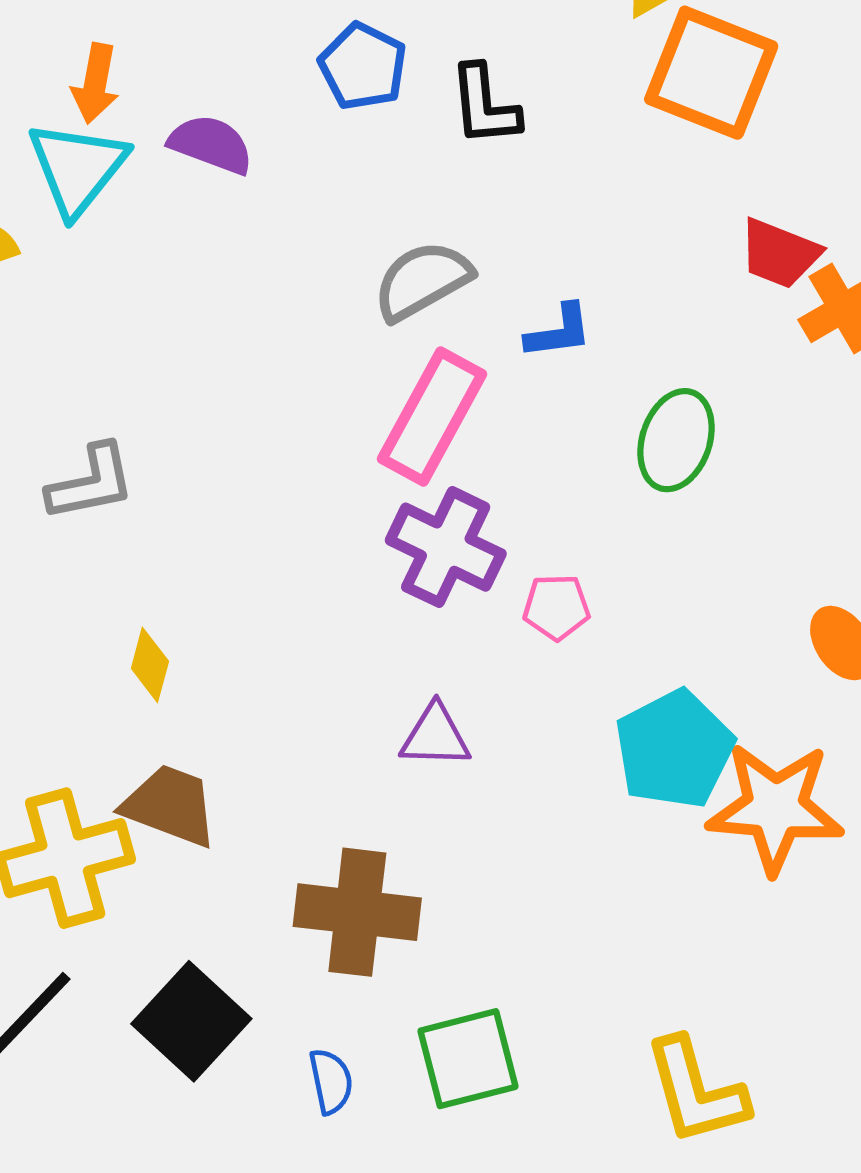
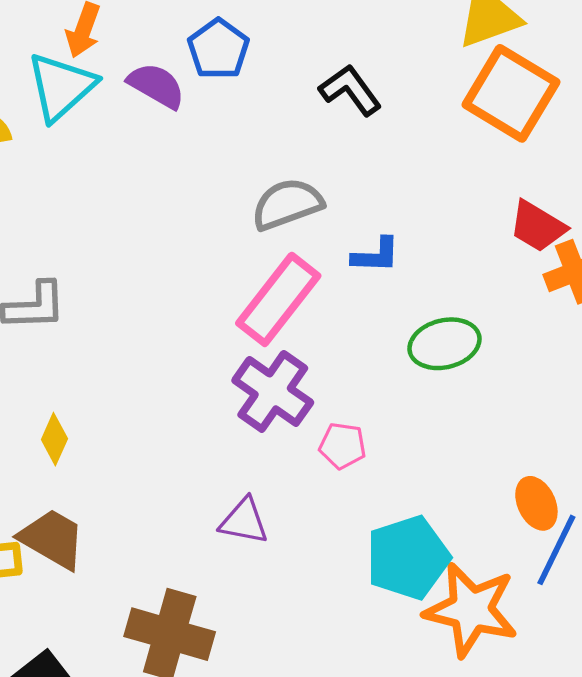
blue pentagon: (363, 66) -> (218, 49), moved
black L-shape: (485, 105) -> (350, 90), turned 140
green ellipse: (676, 440) -> (444, 344), turned 48

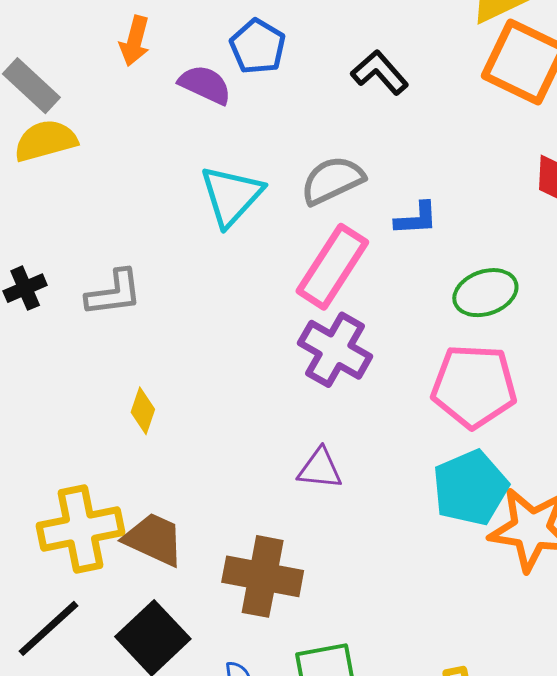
cyan triangle: (61, 87) -> (231, 196), moved
pink pentagon: (343, 446) -> (474, 386), moved, size x2.0
brown trapezoid: (52, 539) -> (154, 539), moved

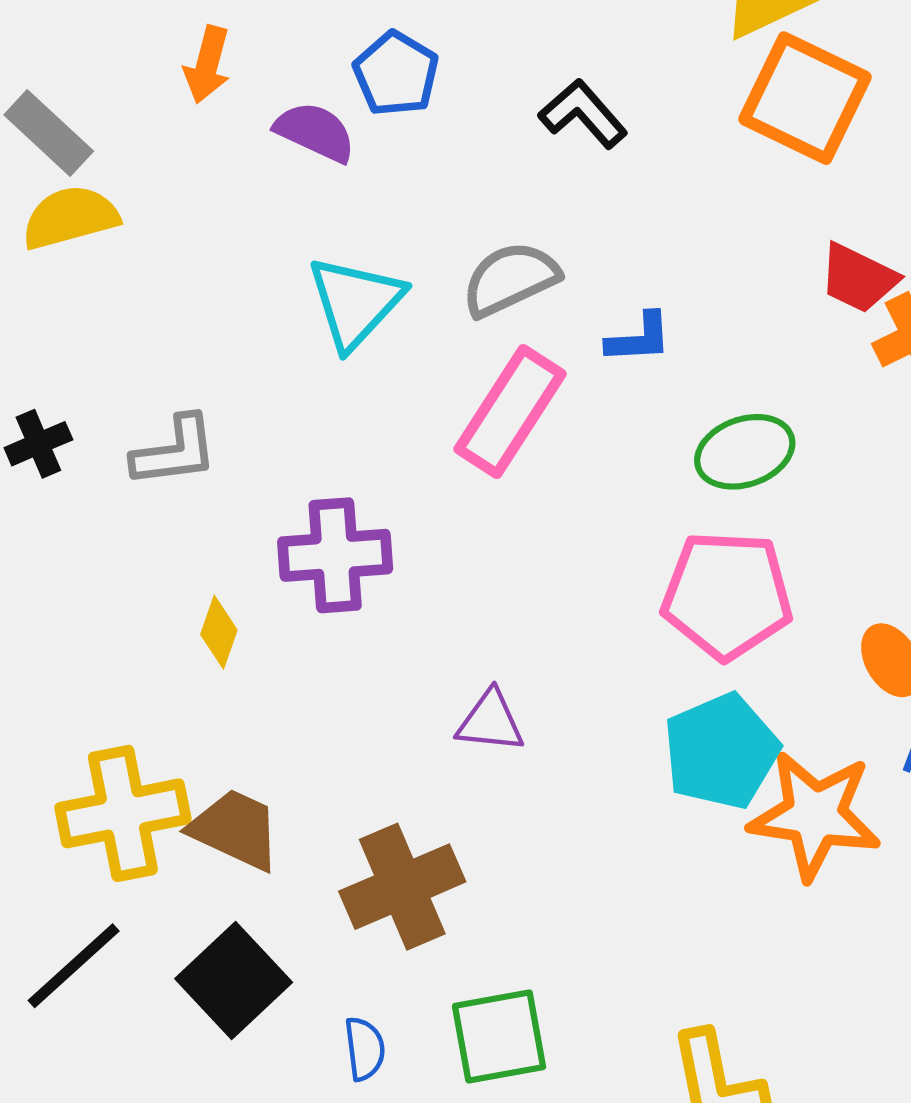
purple cross: (335, 350) -> (335, 555), moved, turned -34
brown cross: (263, 576) -> (402, 887), turned -34

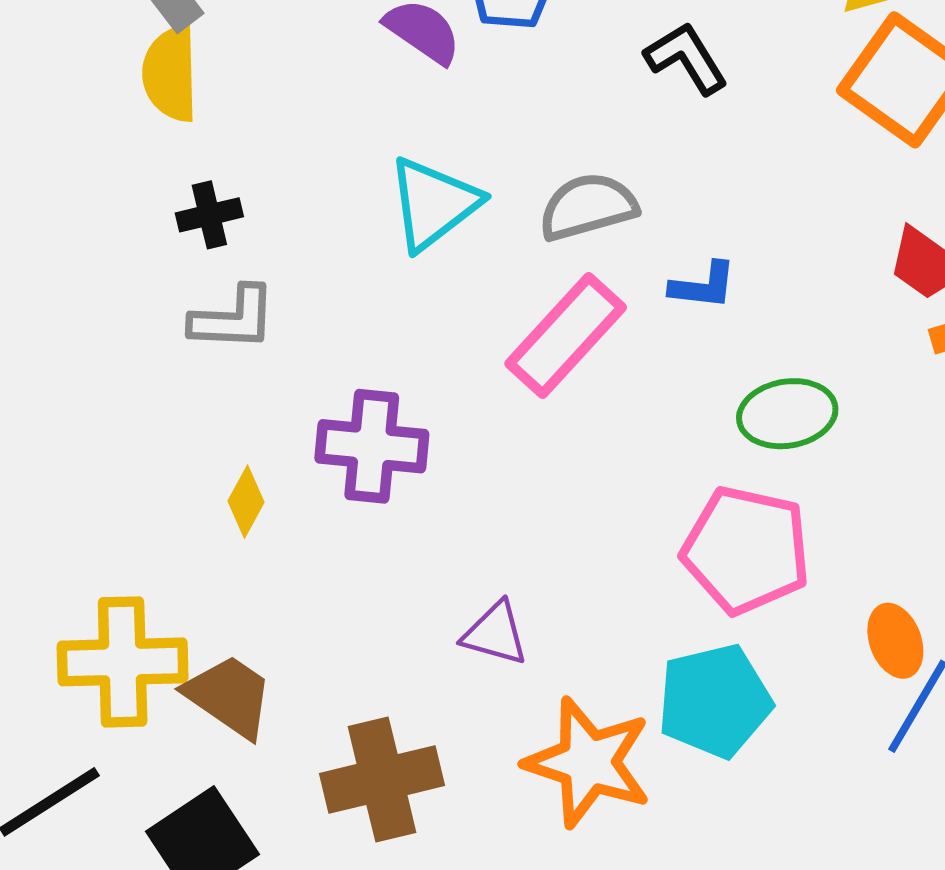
yellow semicircle: (70, 217) -> (170, 74), turned -86
black cross: (38, 444) -> (209, 215), moved
orange star: (815, 815) -> (588, 762), moved

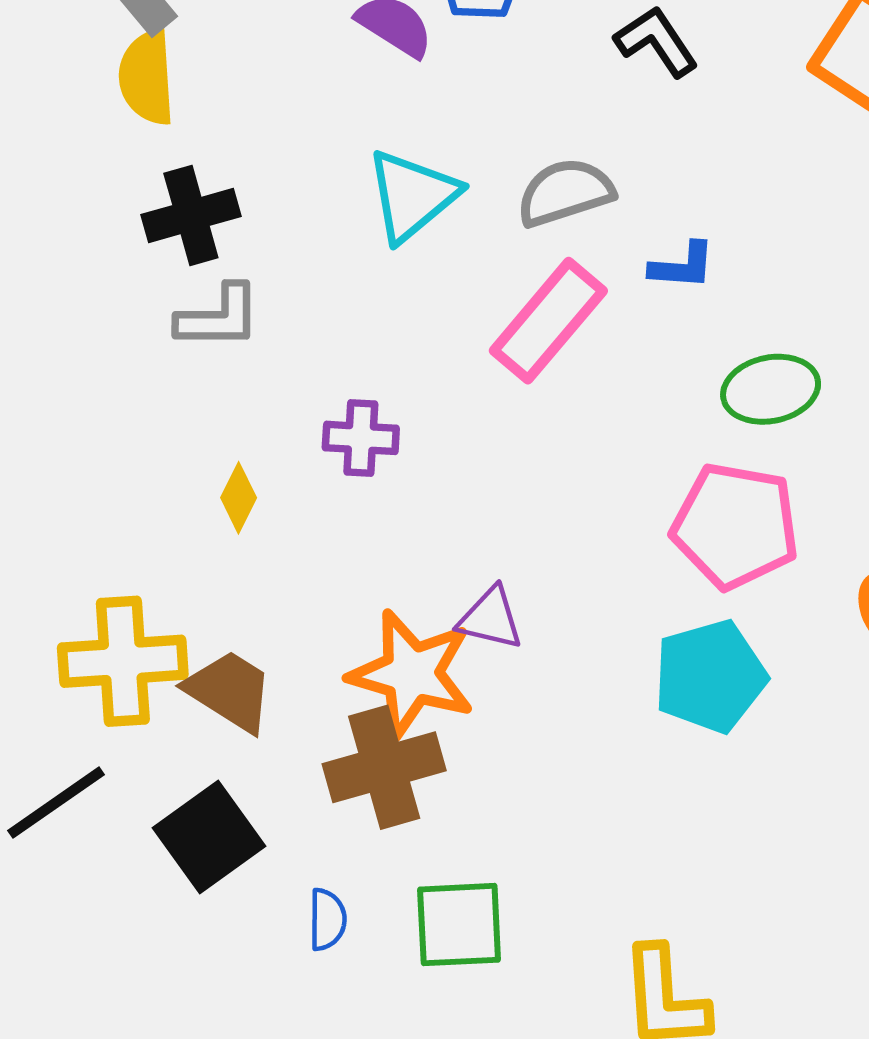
black cross: (209, 215) -> (191, 216), size x1.5
purple cross: (372, 446) -> (361, 438), size x0.7
orange star: (588, 762) -> (412, 674), moved

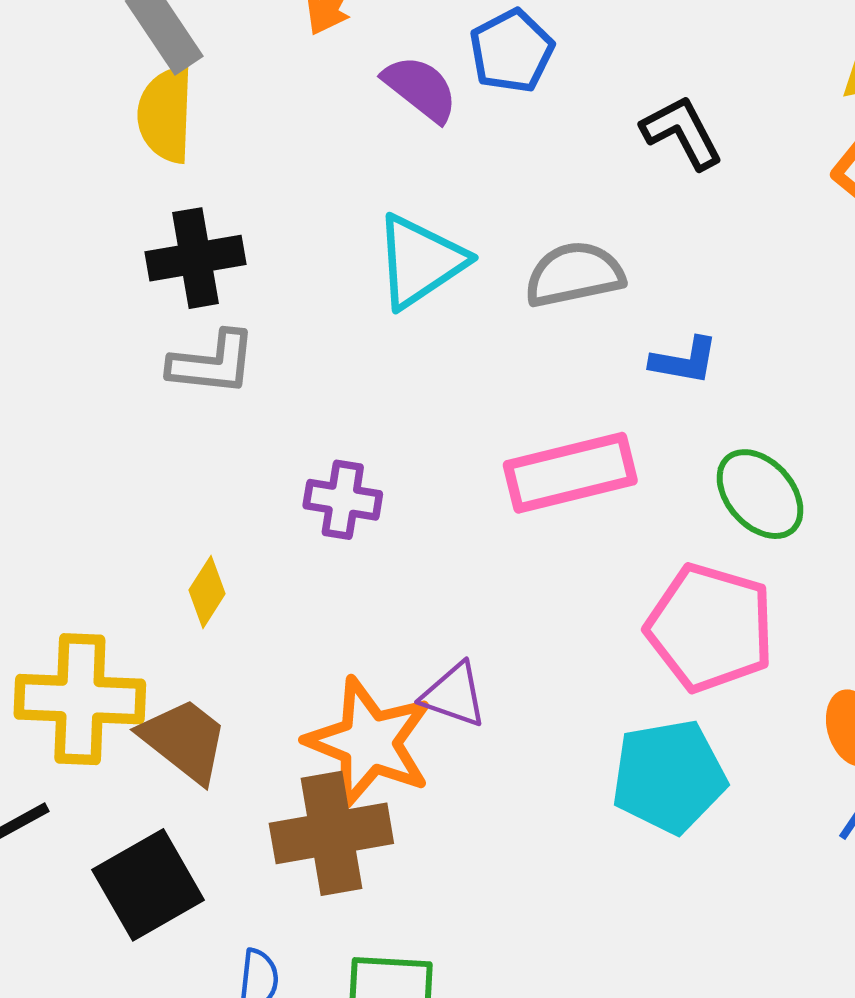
pink rectangle: (548, 321) -> (570, 473), moved, turned 30
green ellipse: (771, 389) -> (760, 494), turned 54
yellow diamond: (239, 498) -> (207, 592), moved

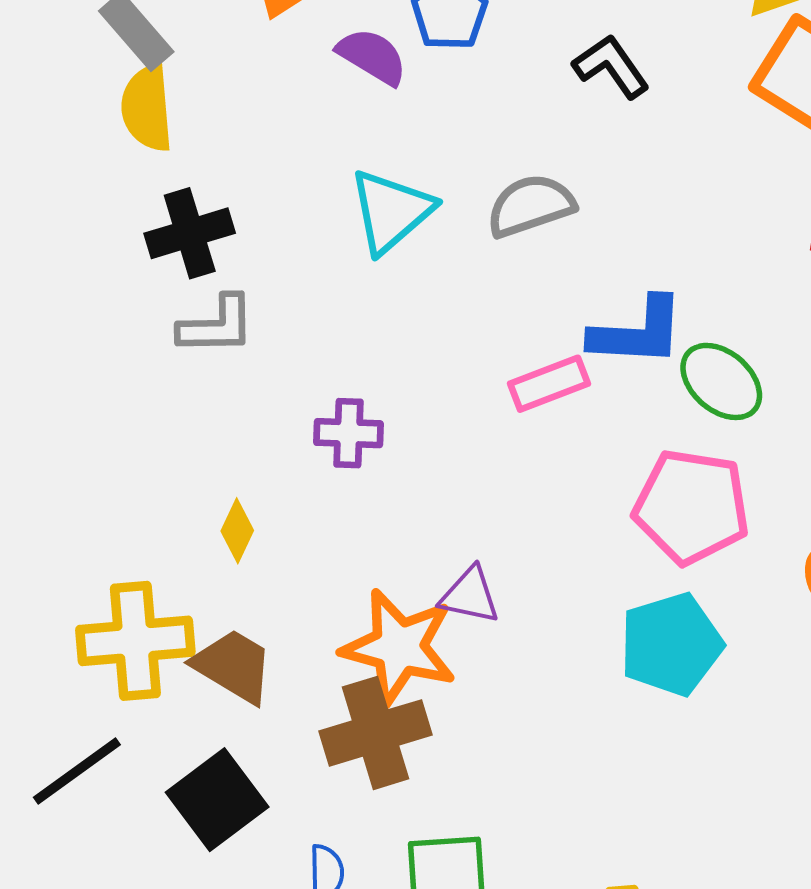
blue L-shape: (684, 361) -> (637, 332), moved, size x1.6
pink rectangle: (570, 473) -> (549, 384), size x0.7

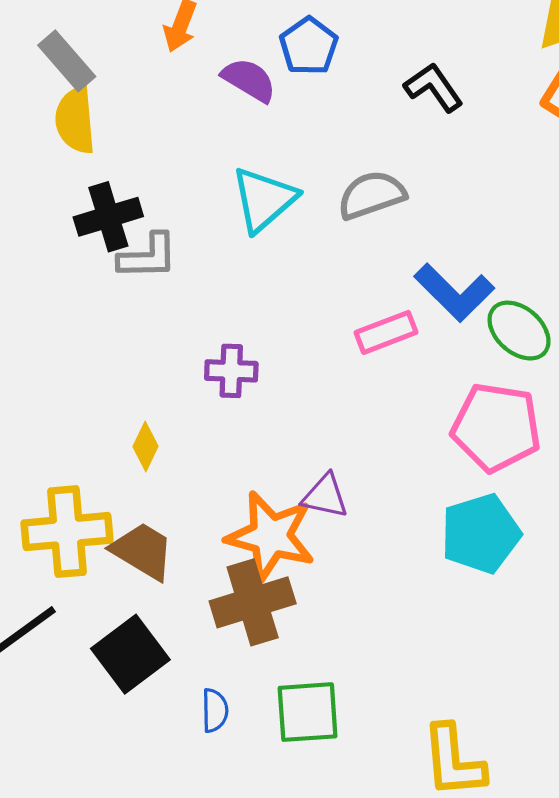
gray L-shape: (217, 325) -> (148, 257), moved
blue L-shape: (637, 332) -> (454, 292), turned 42

